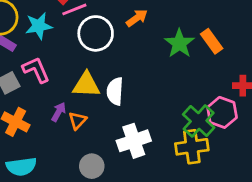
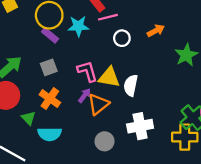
white circle: (96, 33) -> (122, 38), size x0.6
pink L-shape: (36, 70) -> (87, 71), moved
orange triangle: (77, 121) -> (98, 104), size x1.5

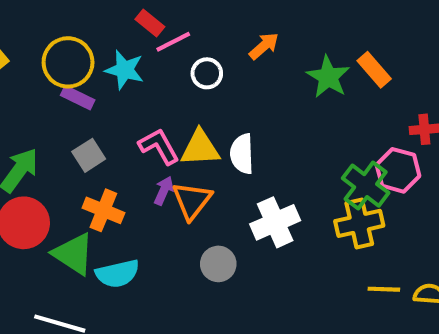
cyan star: (78, 26) -> (124, 70), turned 30
green triangle: (28, 118) -> (73, 254), size x1.6

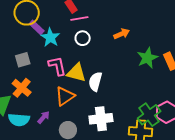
cyan star: (124, 70) -> (50, 37), moved
white circle: (207, 73) -> (83, 38), moved
purple rectangle: (78, 98) -> (37, 27), moved
purple arrow: (164, 191) -> (44, 117), moved

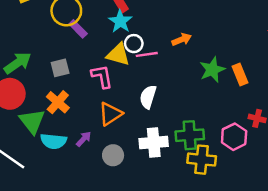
pink line: (79, 19) -> (147, 54), moved
cyan star: (50, 37) -> (120, 21), moved
yellow triangle: (76, 73) -> (118, 54), moved
green cross: (149, 115) -> (190, 135), moved, turned 30

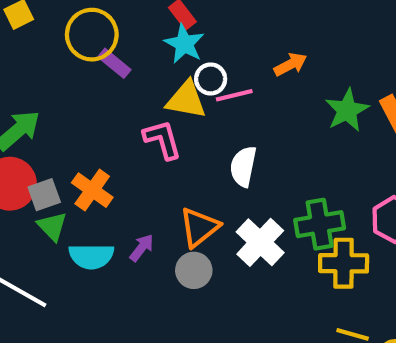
gray square: (60, 68) -> (44, 195), moved
orange triangle: (110, 114) -> (199, 227), moved
green triangle: (32, 121) -> (52, 226), size x0.7
white cross: (154, 143) -> (260, 242), turned -36

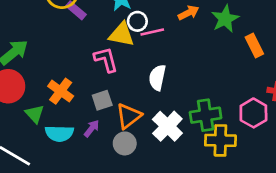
green star: (347, 110) -> (225, 19), moved
gray square: (44, 195) -> (102, 100), moved

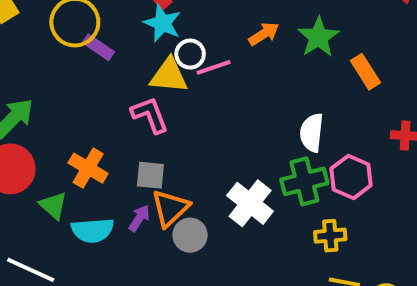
white semicircle: (157, 78) -> (312, 133), moved
gray square: (102, 100) -> (150, 175), turned 30
pink hexagon: (253, 113) -> (351, 177), moved
orange triangle: (129, 116) -> (170, 208), moved
yellow cross: (220, 140) -> (330, 236), moved, size x0.7

